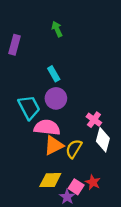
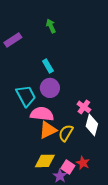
purple rectangle: (15, 45) -> (13, 40), turned 42

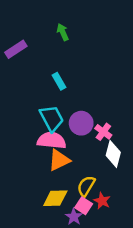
purple circle: (50, 88) -> (81, 123), moved
cyan trapezoid: (26, 96) -> (52, 118), moved
yellow semicircle: (66, 133) -> (86, 186), moved

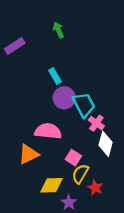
cyan trapezoid: (52, 118) -> (84, 105), moved
purple circle: (81, 123) -> (64, 98), moved
orange triangle: (59, 160) -> (29, 154), moved
pink square: (84, 206) -> (73, 158), moved

